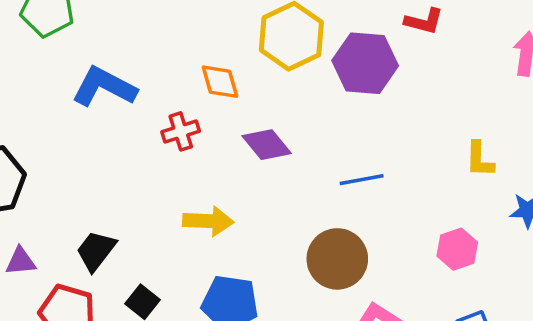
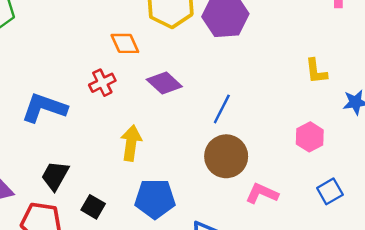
blue L-shape: (104, 87) -> (44, 108), moved
blue line: (362, 180) -> (222, 109), moved, turned -44
yellow arrow: (208, 221) -> (131, 143), turned -76

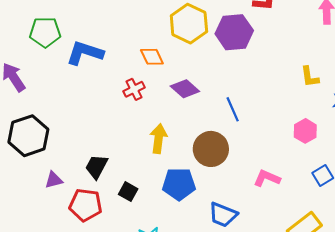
blue L-shape: (44, 108) -> (85, 53), moved
blue line: (222, 109) -> (233, 109), turned -50
brown circle: (226, 156) -> (211, 149), moved

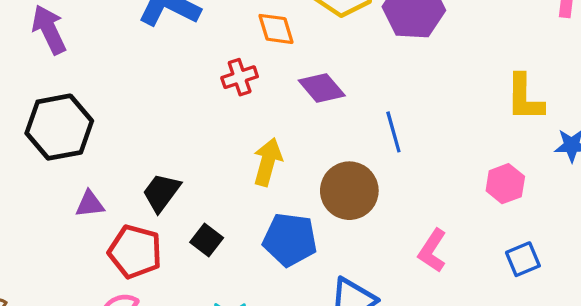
yellow L-shape: (310, 77) -> (525, 98), size x1.4
pink L-shape: (267, 178) -> (432, 251), turned -88

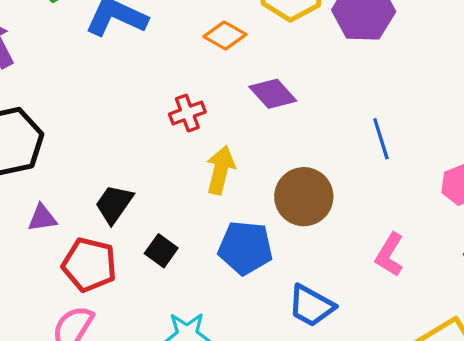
orange diamond: (276, 29) -> (225, 36), turned -42
red cross: (240, 77) -> (187, 113), moved
blue line: (393, 132) -> (381, 139), moved

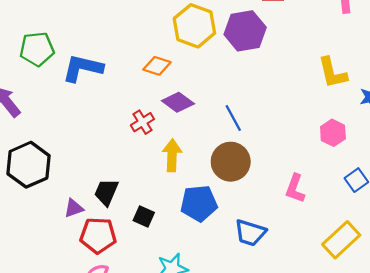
purple diamond: (273, 94) -> (178, 102), moved
blue line: (381, 139) -> (233, 118), moved
purple triangle: (42, 218) -> (74, 208), moved

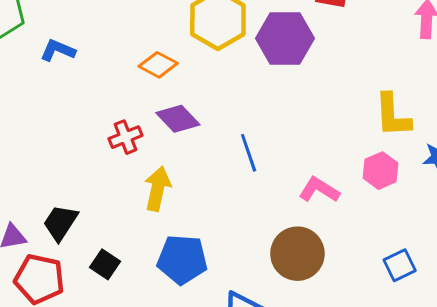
blue L-shape: (83, 68) -> (58, 50), size x0.6
pink hexagon: (333, 133) -> (381, 171), moved
brown circle: (231, 162) -> (297, 254), moved
pink L-shape: (295, 188) -> (319, 190), moved, turned 92

